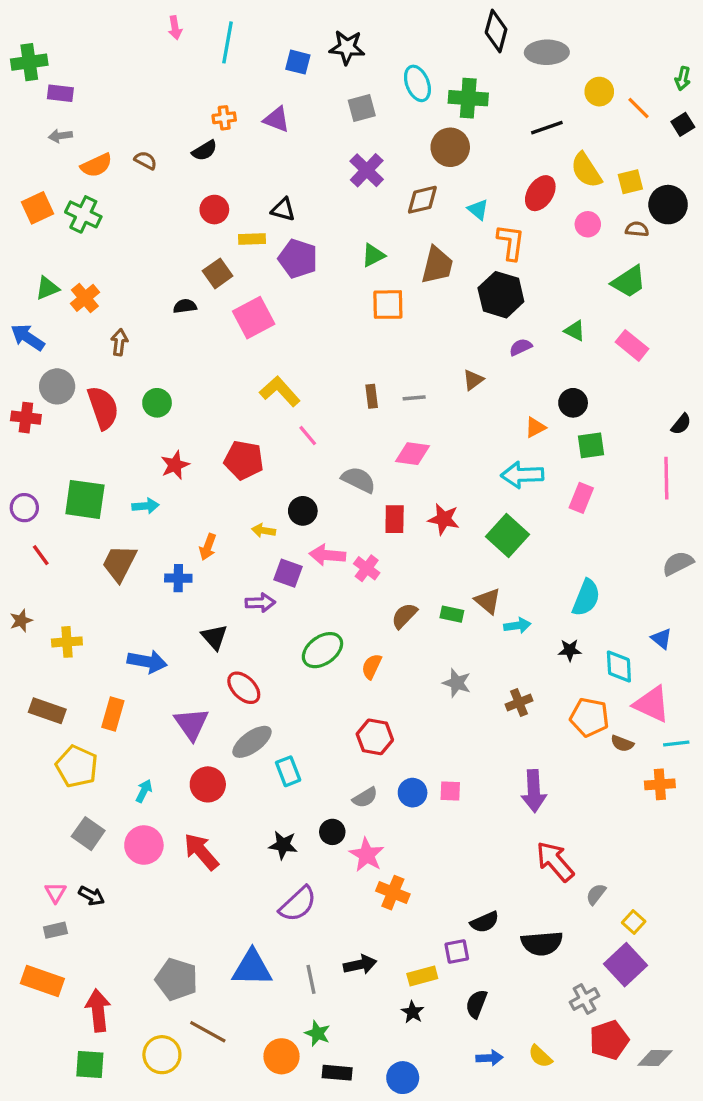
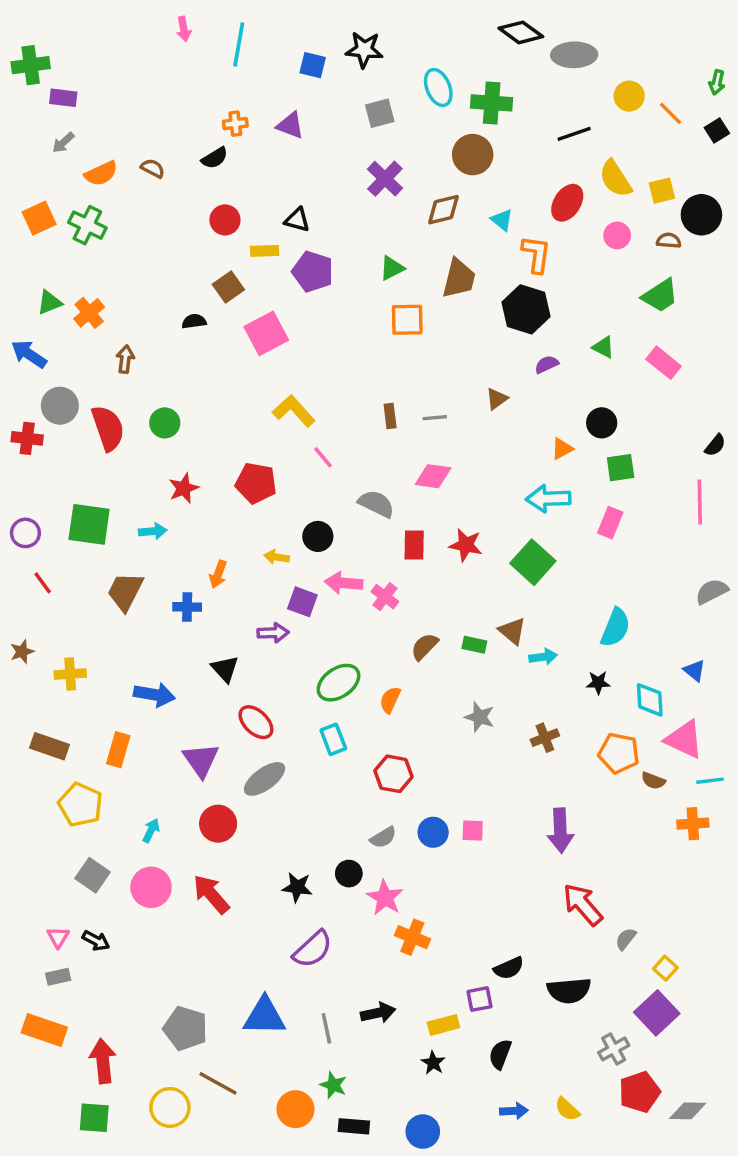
black diamond: (496, 31) -> (521, 32), turned -69
gray arrow: (60, 136) -> (63, 143), turned -35
cyan rectangle: (288, 771) -> (333, 739), moved

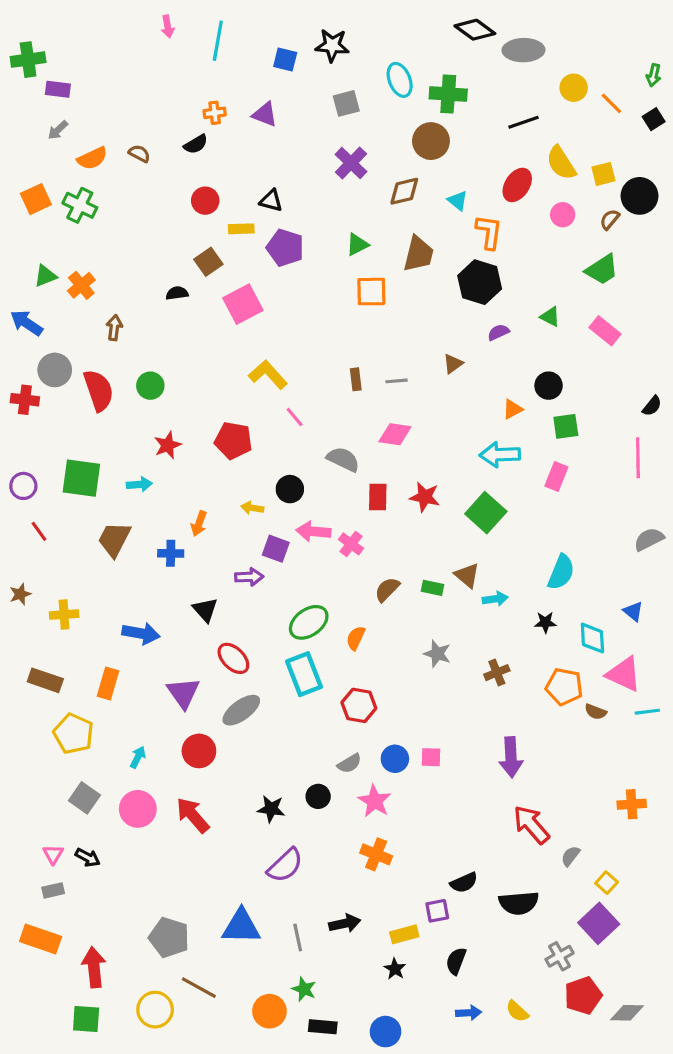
brown semicircle: (669, 241) -> (610, 219), turned -55
cyan rectangle: (333, 739) -> (304, 674), size x1.5
orange cross: (693, 824) -> (632, 804), moved
pink star: (385, 898) -> (375, 801), moved

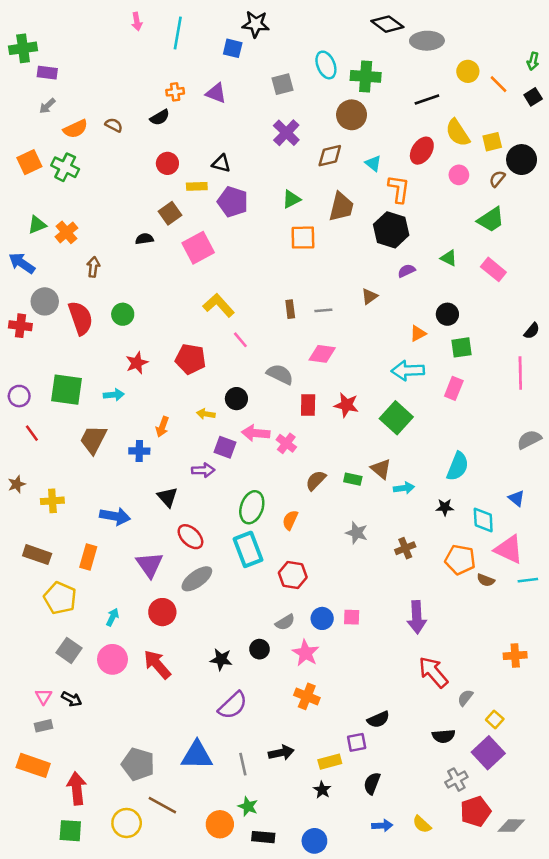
black star: (332, 45) -> (256, 24), moved
green ellipse: (309, 622) -> (252, 507), turned -36
black semicircle: (519, 903) -> (444, 736), moved, size x0.7

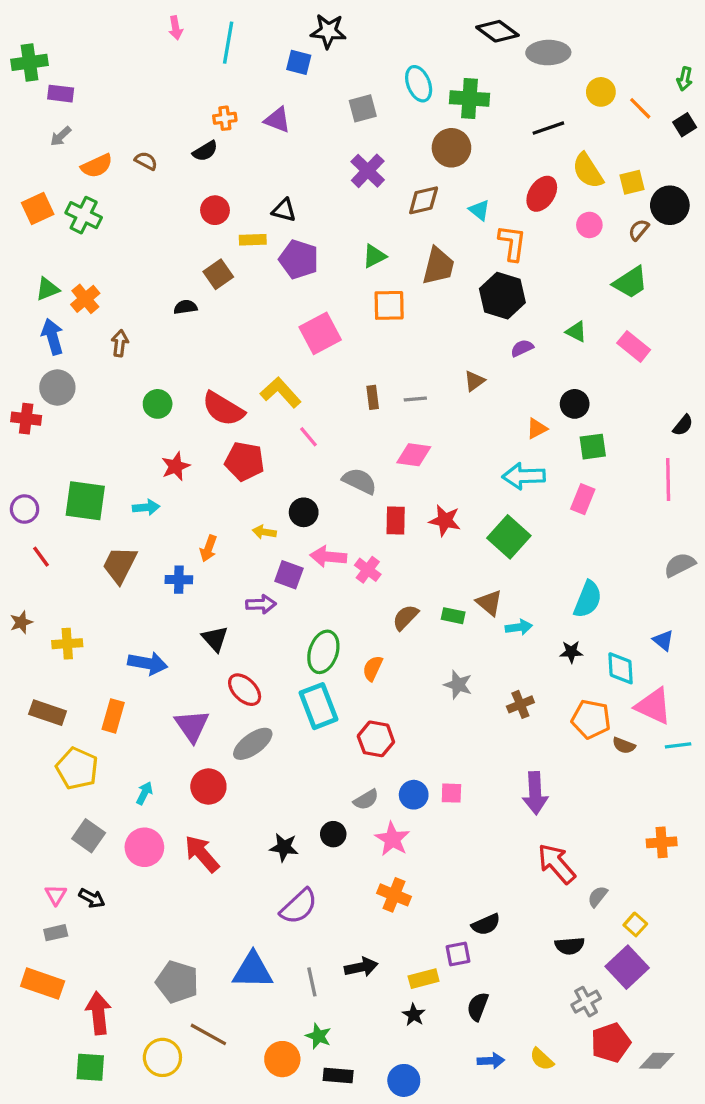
pink square: (198, 248) -> (320, 333), moved
blue arrow: (22, 263) -> (52, 337), moved, turned 40
red semicircle: (81, 318) -> (223, 409), moved, turned 140

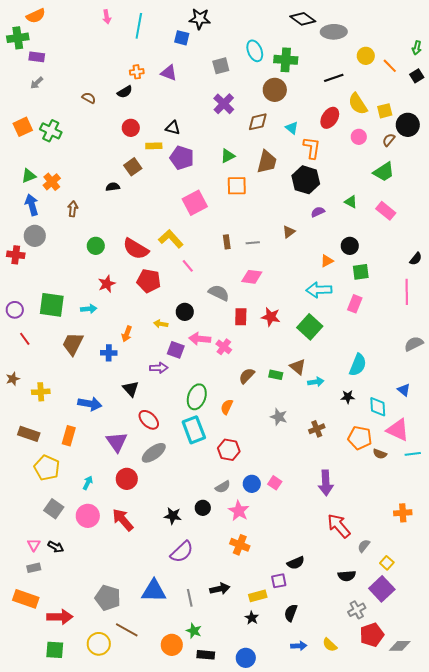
orange semicircle: (97, 166) -> (36, 16), moved
pink square: (451, 793) -> (275, 483), turned 32
red arrow: (98, 1013) -> (60, 617), turned 95

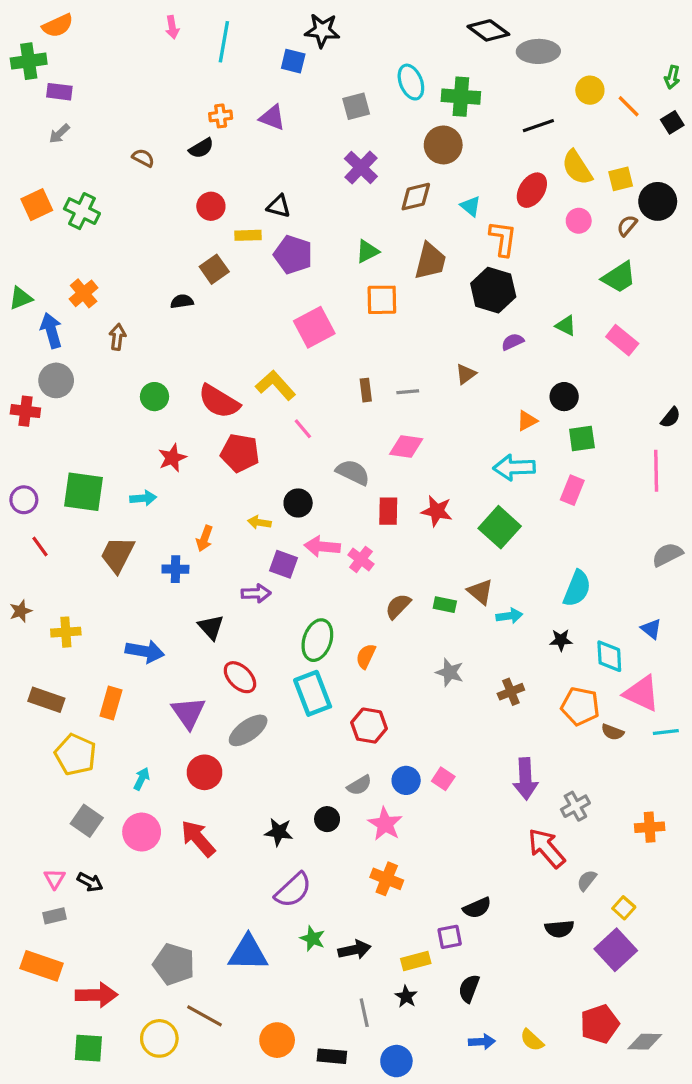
green triangle: (29, 176) -> (21, 298), moved
gray line: (190, 598) -> (364, 1013), moved
gray cross: (357, 610) -> (575, 806), moved
green star: (194, 631) -> (313, 938), moved

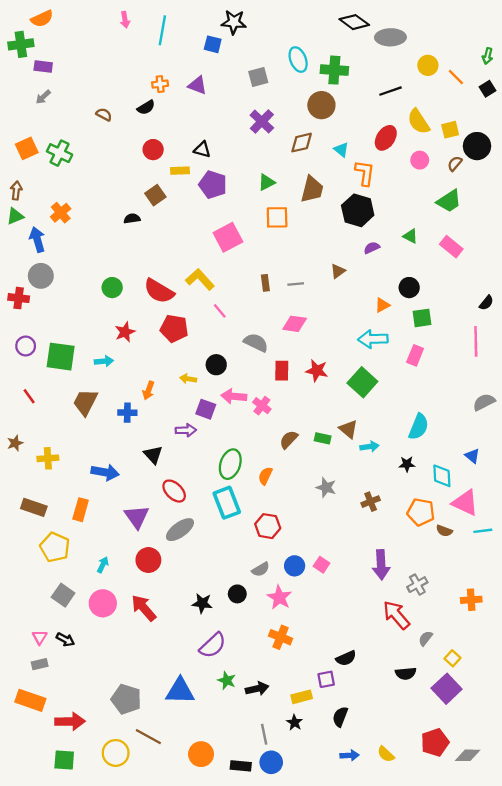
brown arrow: (117, 337) -> (16, 190), moved
purple circle: (24, 500) -> (26, 346), moved
blue circle: (396, 1061) -> (271, 762), moved

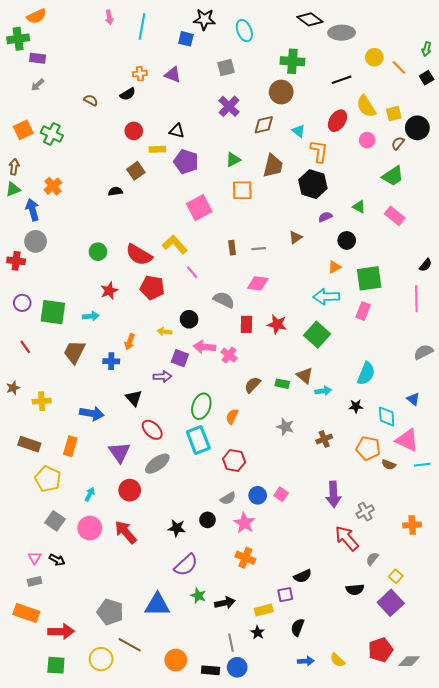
cyan ellipse: (298, 60) -> (244, 31), moved
black circle: (409, 288) -> (347, 240), moved
green square: (422, 318) -> (369, 278), size x1.5

